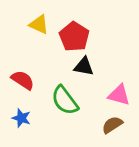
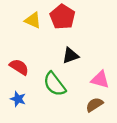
red pentagon: (74, 37) -> (62, 17), moved
black triangle: (84, 66) -> (70, 56), turned -30

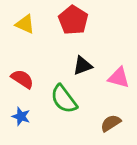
yellow triangle: (33, 20) -> (25, 24), moved
pink triangle: (100, 80) -> (119, 78), moved

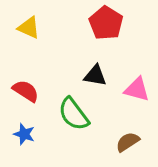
red pentagon: (73, 20) -> (106, 23), moved
black triangle: (83, 66) -> (95, 76), turned 30

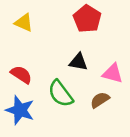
blue star: (24, 134) -> (20, 110), size x1.6
brown semicircle: (128, 142) -> (100, 100), moved

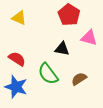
pink triangle: (113, 73) -> (89, 38), moved

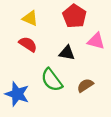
yellow triangle: (19, 18) -> (30, 18), moved
red semicircle: (17, 59) -> (28, 44), moved

